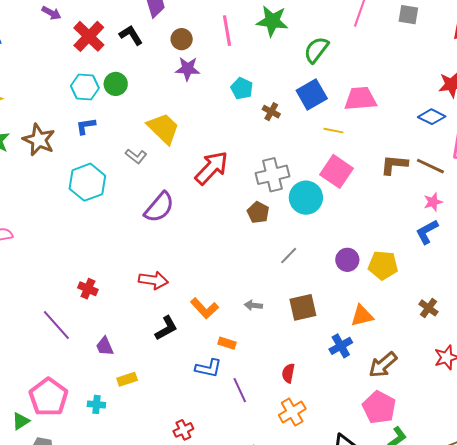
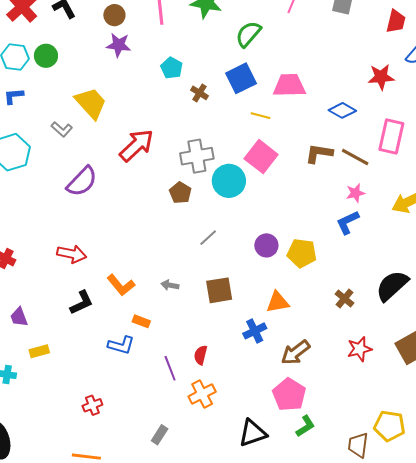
blue diamond: (432, 117) -> (342, 110), moved
purple line: (240, 390) -> (170, 368), moved

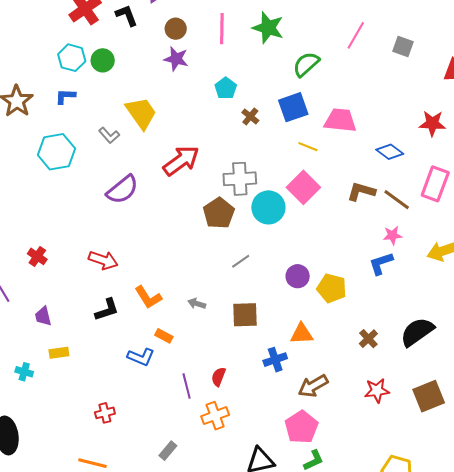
brown pentagon: (180, 193) -> (219, 213), size x1.4

